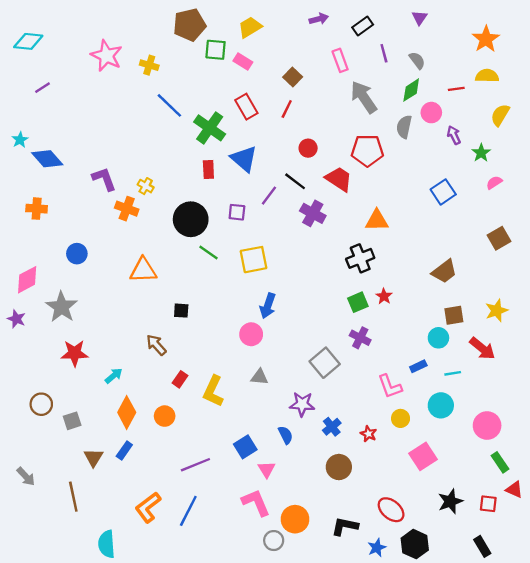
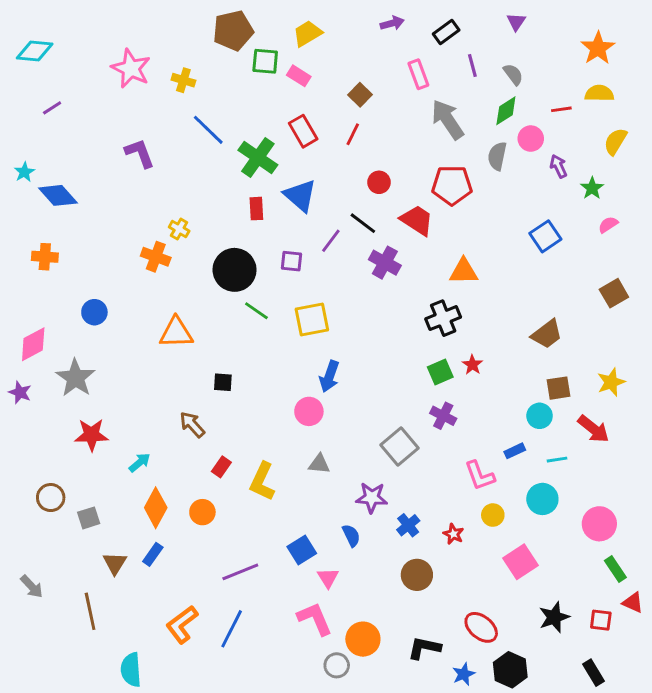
purple L-shape: (104, 179) -> (140, 153), moved

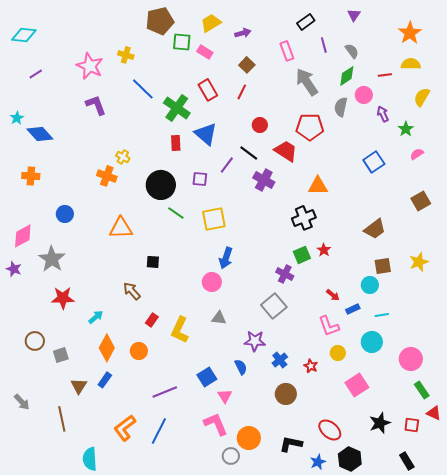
purple arrow: (392, 23) -> (243, 33), moved
pink star: (131, 68) -> (90, 66), moved
purple cross: (443, 416) -> (285, 274), moved
red arrow: (594, 429) -> (333, 295), moved, size x0.6

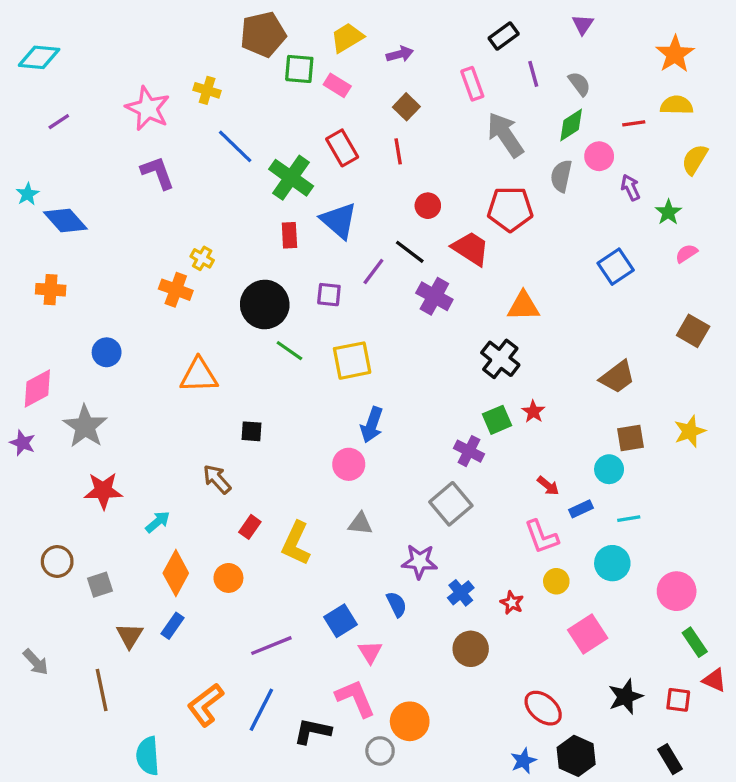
red line: (242, 92) -> (398, 151), turned -35
brown square: (421, 201) -> (693, 331), turned -30
black cross: (304, 218) -> (500, 359), turned -30
black L-shape: (291, 444) -> (312, 731), moved

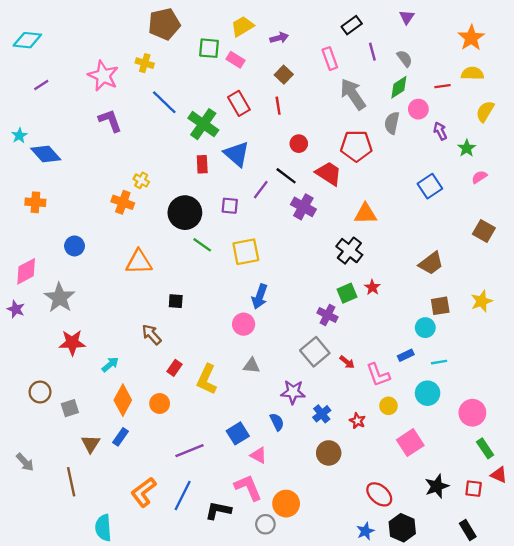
brown pentagon: (263, 34) -> (164, 24), moved
red arrow: (548, 486) -> (347, 362), moved
pink triangle: (370, 652) -> (259, 455), turned -30

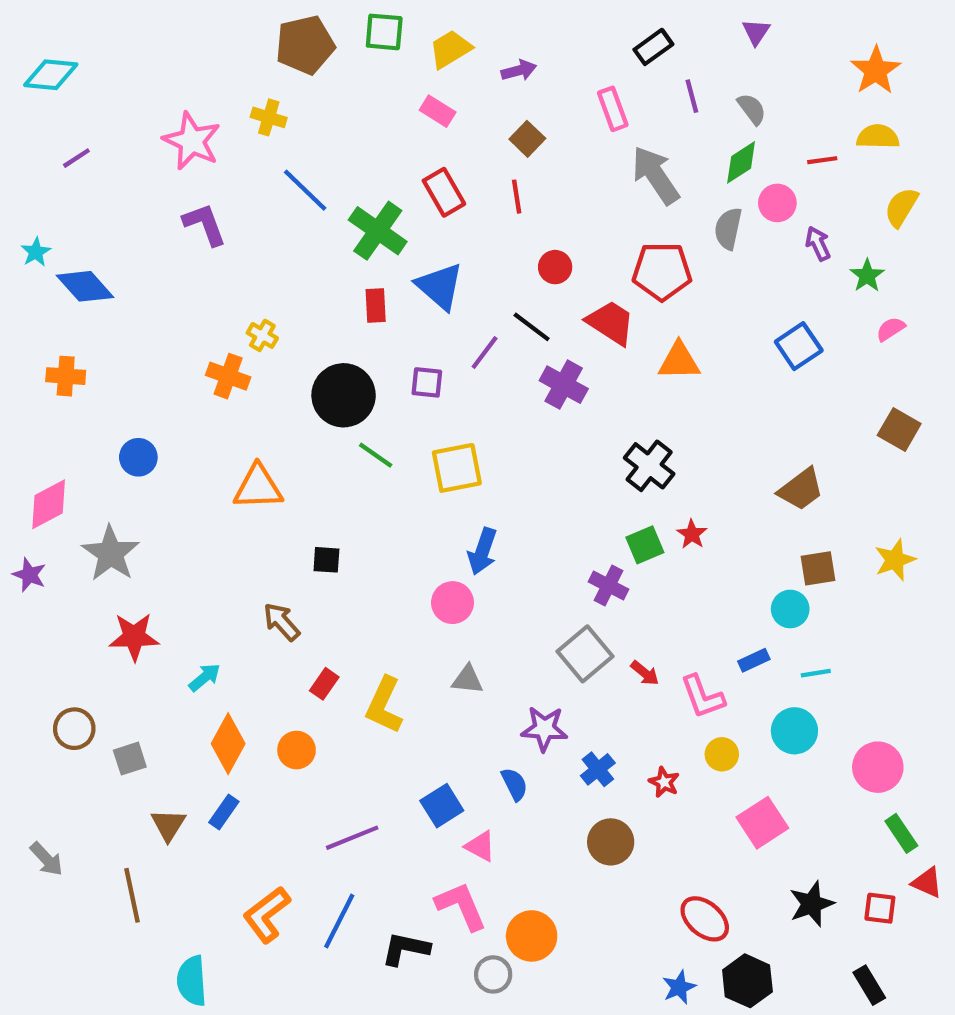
green square: (209, 48) -> (384, 32), moved
orange triangle: (365, 214) -> (679, 361), moved

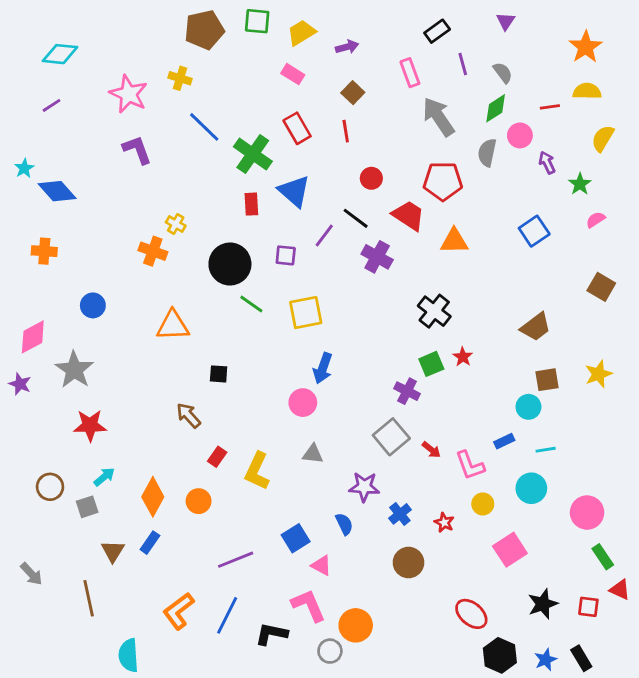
cyan diamond: (51, 75) -> (60, 54), moved
cyan arrow: (205, 677) -> (104, 477), moved
blue star: (679, 987) -> (546, 660), moved

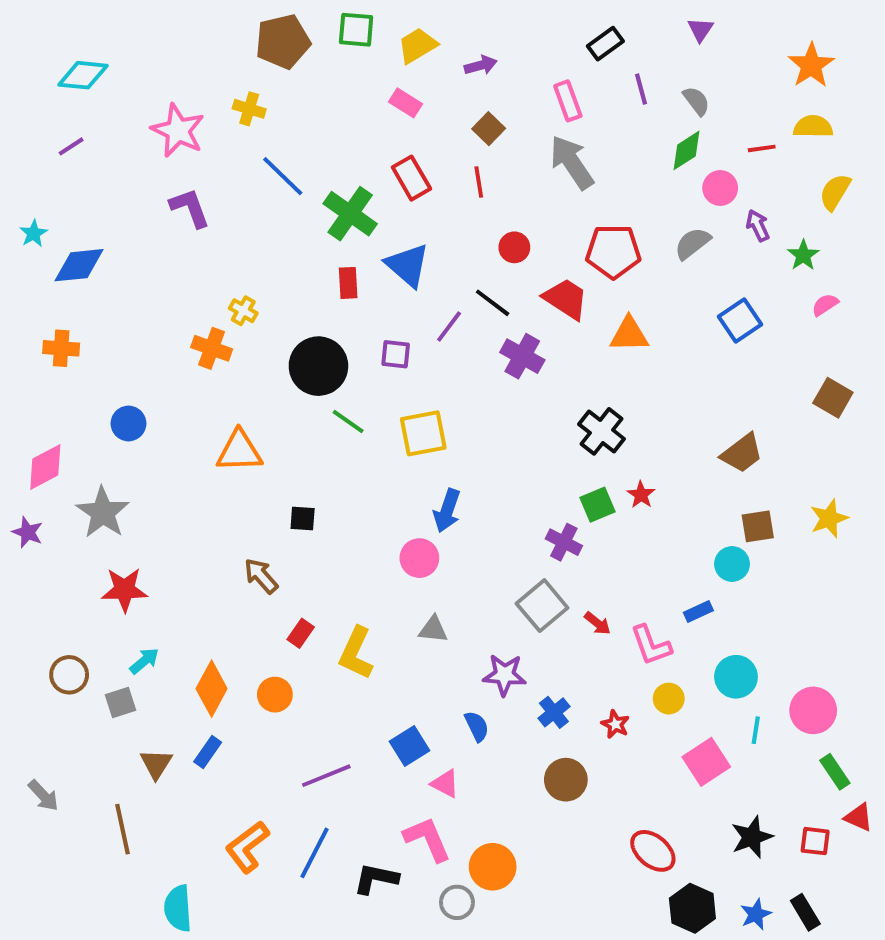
gray arrow: (438, 117) -> (572, 162), moved
gray semicircle: (487, 153) -> (692, 243), moved, turned 40
blue diamond: (57, 191) -> (79, 265), turned -54
cyan line: (546, 450) -> (756, 730), moved, turned -72

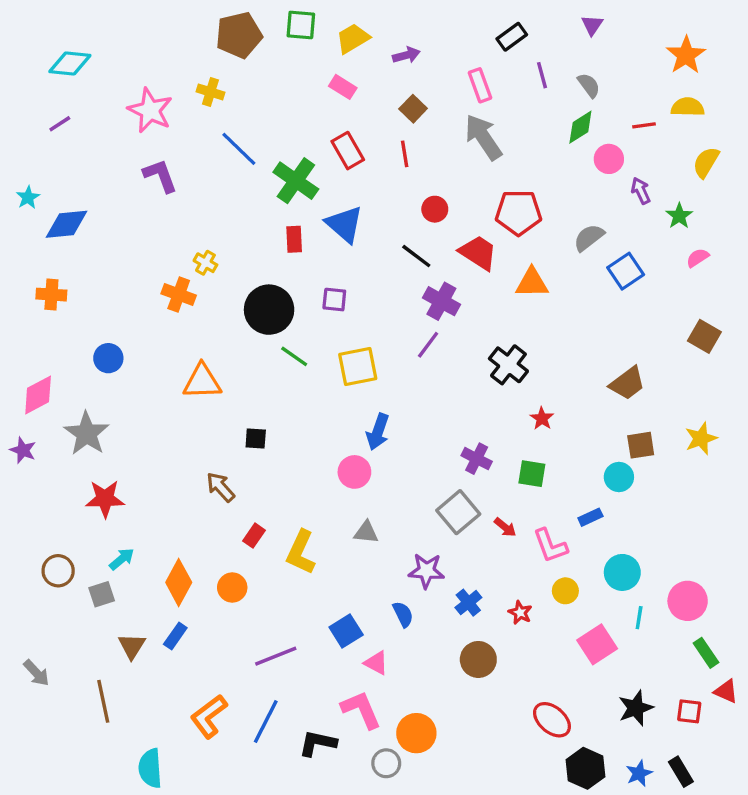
gray semicircle: (692, 243) -> (589, 238), moved
purple line: (449, 327) -> (428, 345), moved
green square: (597, 505) -> (532, 474), moved, turned 32

